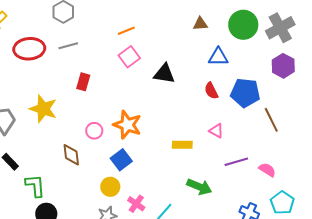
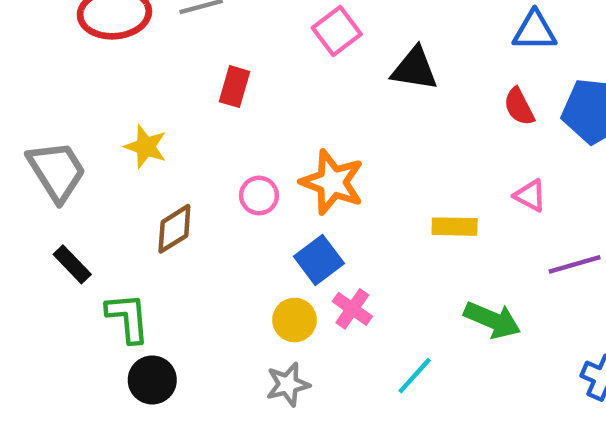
yellow star: (43, 109) -> (146, 147), size x0.7
brown diamond: (71, 155) -> (174, 229), moved, turned 65
pink cross: (136, 204) -> (352, 309), moved

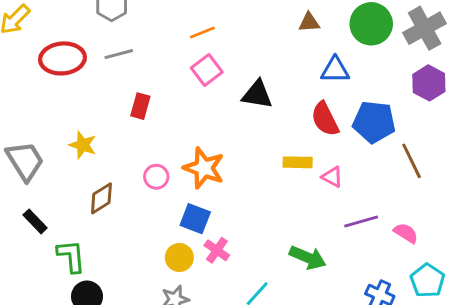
red semicircle: (519, 107) -> (325, 119), size x1.4
yellow rectangle: (455, 227) -> (298, 162), moved
blue square: (319, 260) -> (195, 219), turned -32

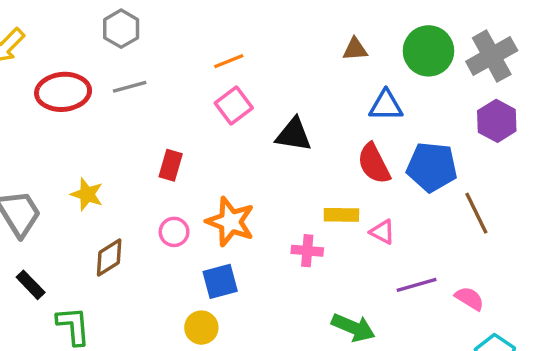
red rectangle: (140, 106) -> (171, 165), moved
blue square: (195, 219) -> (220, 281), turned -36
pink cross: (217, 250) -> (307, 251), moved, turned -30

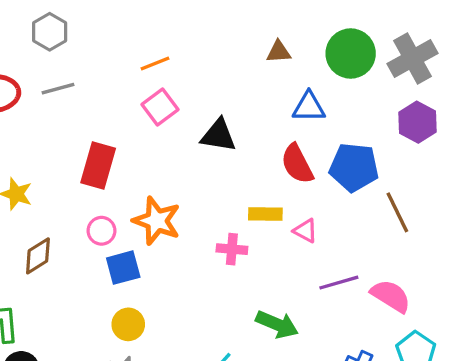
red rectangle: (171, 165) -> (98, 166), size x1.5
blue square: (220, 281) -> (123, 268), moved
pink semicircle: (469, 299) -> (391, 296), size x1.4

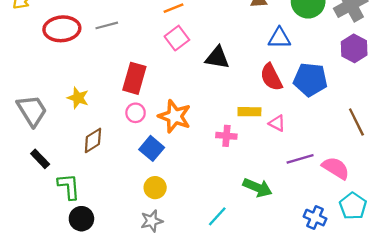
brown line: (397, 212) -> (356, 122), moved
pink circle: (101, 231) -> (136, 113), moved
blue square: (123, 268) -> (152, 148), turned -35

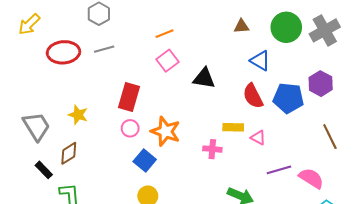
blue triangle: (279, 38) -> (260, 61), turned 30
purple hexagon: (354, 48) -> (321, 84), moved
brown diamond: (93, 140) -> (69, 153), moved

